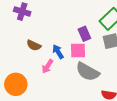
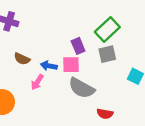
blue arrow: (58, 52) -> (49, 66), turned -48

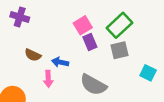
pink square: (71, 65) -> (83, 25), moved, turned -30
pink arrow: (37, 82) -> (48, 79), turned -35

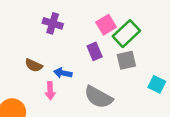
purple cross: (20, 17) -> (53, 23), moved
pink square: (83, 25) -> (106, 25), moved

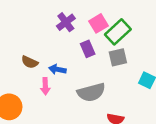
purple cross: (53, 23) -> (66, 22), moved, turned 36
gray semicircle: (98, 97) -> (91, 92), turned -44

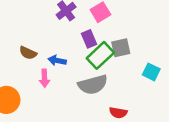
green rectangle: (118, 32) -> (100, 55), moved

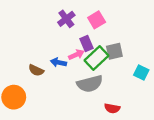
brown semicircle: (28, 53) -> (36, 70), moved
pink arrow: (44, 78) -> (76, 55), moved, turned -112

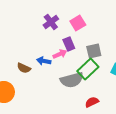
green rectangle: (97, 58) -> (88, 69), moved
red semicircle: (112, 108) -> (92, 102), turned 144

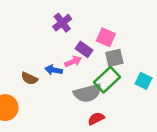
pink square: (78, 23) -> (106, 37), moved, turned -35
purple rectangle: (69, 44) -> (84, 49), turned -32
red semicircle: (92, 102) -> (96, 119), moved

